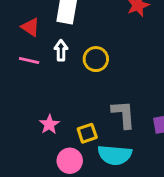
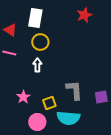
white arrow: (61, 50) -> (37, 65), moved
yellow circle: (96, 59) -> (40, 42), moved

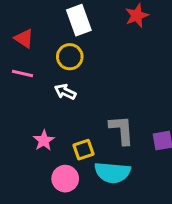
white rectangle: (35, 18) -> (79, 20), moved, turned -30
white arrow: (37, 65) -> (65, 92), turned -64

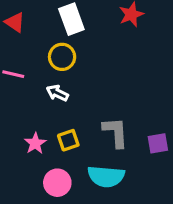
red triangle: (24, 38) -> (15, 22), moved
yellow square: (83, 150) -> (68, 140), moved

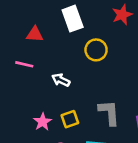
red triangle: (15, 22) -> (35, 34), moved, turned -30
yellow circle: (62, 57) -> (96, 50), moved

